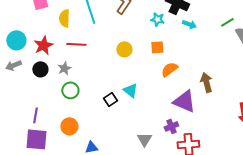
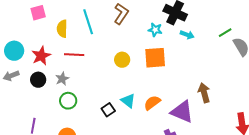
orange square: (157, 47) -> (155, 58), size x1.6
orange semicircle: (169, 69) -> (152, 103), moved

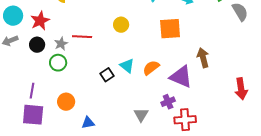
red line: (74, 55) -> (82, 37), moved
orange square: (155, 58) -> (170, 29), moved
green circle: (68, 101) -> (58, 63), moved

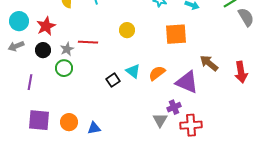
brown arrow: (203, 58) -> (209, 63), turned -36
red arrow: (241, 89) -> (241, 72), moved
purple line: (32, 91) -> (30, 82), moved
orange circle: (66, 102) -> (69, 122), moved
gray triangle: (141, 115) -> (160, 120), moved

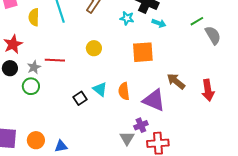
orange semicircle: (157, 73) -> (124, 91), turned -60

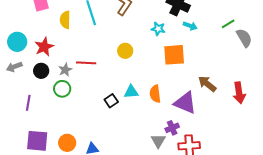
cyan star: (127, 18) -> (158, 29), moved
cyan triangle: (100, 89) -> (131, 92), turned -42

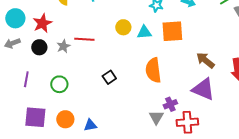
green circle: (62, 89) -> (59, 84), moved
cyan triangle: (131, 92) -> (144, 32), moved
orange semicircle: (155, 94) -> (153, 70), size x1.4
purple triangle: (185, 103) -> (203, 89), moved

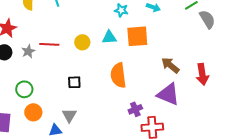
yellow circle: (123, 27) -> (82, 42), moved
black square: (109, 77) -> (74, 82), turned 32
gray triangle: (156, 117) -> (69, 115), moved
orange circle: (65, 119) -> (33, 112), moved

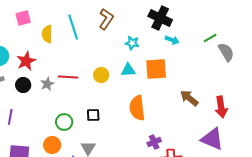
cyan star: (121, 10) -> (132, 43), moved
green circle: (24, 89) -> (64, 122), moved
purple triangle: (168, 94) -> (212, 139), moved

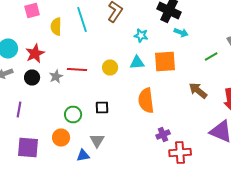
green line: (210, 38) -> (211, 56), moved

